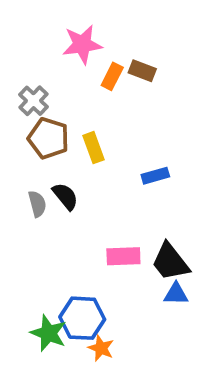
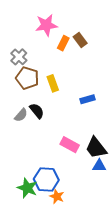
brown rectangle: (142, 71) -> (80, 40), turned 32
gray semicircle: (37, 204) -> (21, 115), turned 56
pink rectangle: (123, 256) -> (70, 145), turned 30

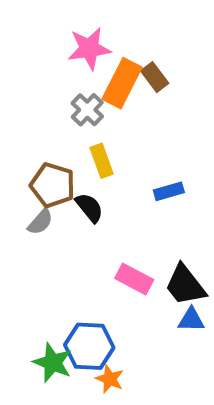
orange rectangle: (63, 43) -> (122, 83), size x1.6
gray cross: (19, 57) -> (87, 110), moved
brown pentagon: (27, 78) -> (53, 185), moved
black semicircle: (37, 111) -> (89, 208), moved

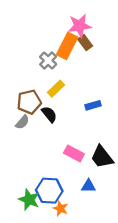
pink star: (89, 49) -> (80, 26), moved
yellow rectangle: (102, 161) -> (56, 89), turned 66
brown pentagon: (53, 185) -> (29, 102), turned -30
blue triangle: (191, 320) -> (89, 186), moved

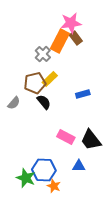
brown pentagon: (29, 102) -> (35, 83), moved
gray semicircle: (22, 122) -> (14, 103), moved

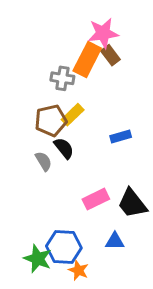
gray cross: (43, 54) -> (62, 78), turned -35
gray semicircle: (14, 103) -> (44, 161), moved, turned -72
pink rectangle: (66, 137) -> (96, 199), turned -54

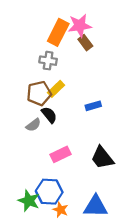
orange rectangle: (87, 59) -> (58, 32), moved
gray semicircle: (44, 161) -> (33, 125), turned 84
pink rectangle: (96, 199) -> (60, 154), moved
blue triangle: (115, 241) -> (96, 206), moved, size x1.6

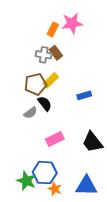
orange rectangle: (58, 32) -> (53, 29), size x0.6
brown rectangle: (85, 43) -> (56, 53), moved

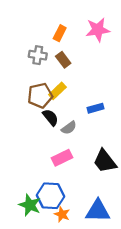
pink star: (72, 23) -> (98, 30), moved
gray cross: (44, 55) -> (38, 55), moved
gray semicircle: (30, 113) -> (69, 128), moved

